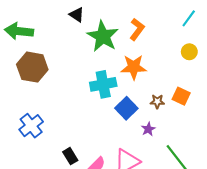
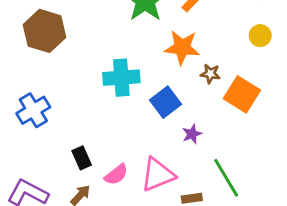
cyan cross: (103, 84) -> (121, 78), moved
orange square: (181, 96) -> (242, 94), size x1.4
brown star: (157, 101) -> (210, 74), moved

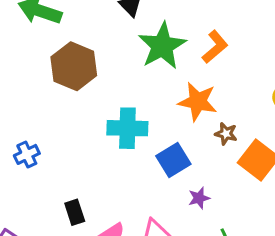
brown hexagon: (44, 31) -> (74, 66), moved
blue cross: (33, 110) -> (27, 154), size x0.7

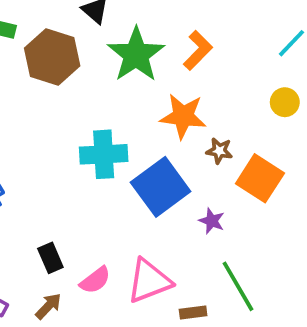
brown hexagon: (74, 66) -> (52, 57), moved
blue square: (173, 160) -> (161, 187), size x1.4
purple star: (199, 198) -> (212, 221), moved, turned -30

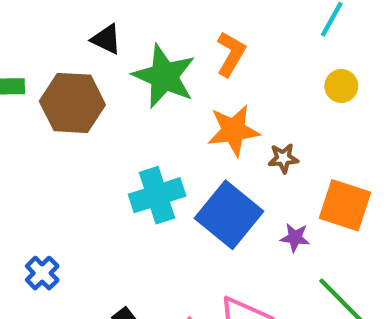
orange square: (260, 178) -> (345, 205), moved

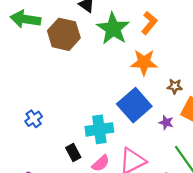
brown star: (283, 158) -> (175, 86), moved
cyan cross: (157, 195) -> (99, 129), moved

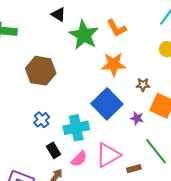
orange L-shape: (149, 23) -> (117, 28), turned 115
brown hexagon: (64, 34) -> (41, 71), moved
blue cross: (34, 119) -> (42, 120), moved

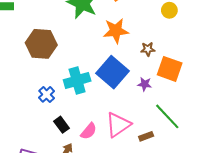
cyan cross: (76, 128) -> (77, 80), moved

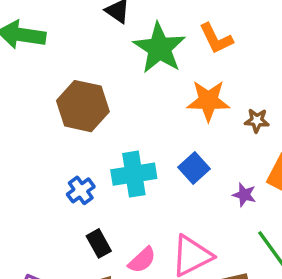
brown star: (148, 49) -> (257, 121), moved
blue square: (112, 72) -> (194, 168), size x0.6

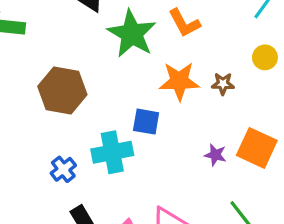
brown star: (257, 121) -> (223, 84), moved
blue square: (194, 168) -> (146, 122), moved, turned -36
purple star: (244, 195) -> (215, 155), moved

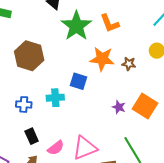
cyan cross: (112, 152) -> (55, 98), size x0.7
blue cross: (63, 169) -> (24, 104), turned 35

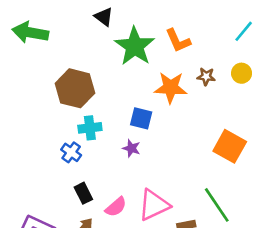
brown star: (129, 64) -> (206, 76), moved
cyan cross: (55, 98) -> (90, 128), moved
blue cross: (24, 104) -> (71, 152), turned 35
purple star: (119, 107) -> (131, 148), moved

